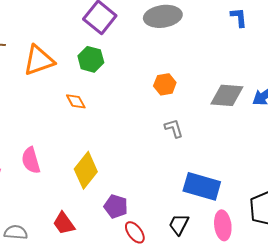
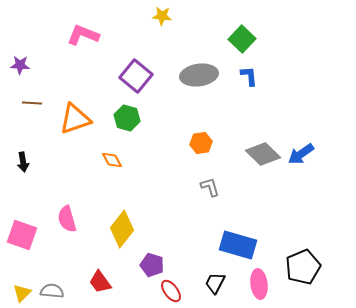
blue L-shape: (239, 17) -> (249, 76), moved
gray diamond: (227, 95) -> (263, 154), turned 40

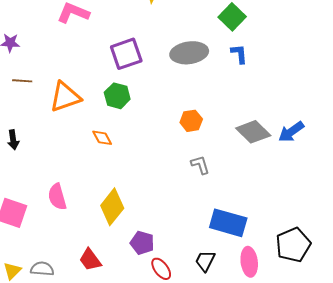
purple square: (136, 76) -> (126, 54), turned 32

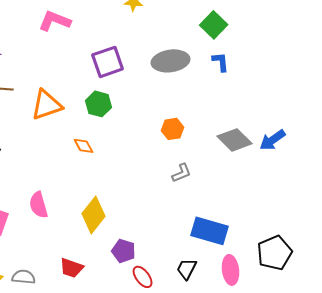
gray L-shape: (200, 165) -> (182, 173), turned 85
red trapezoid: (90, 260) -> (72, 268), turned -35

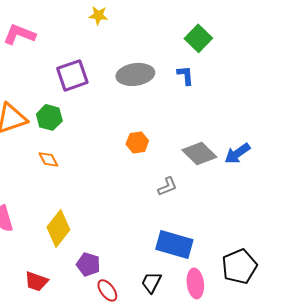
green square: (214, 25) -> (198, 38), moved
green hexagon: (99, 104) -> (49, 117), moved
gray L-shape: (182, 173) -> (167, 186), moved

